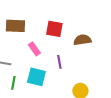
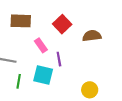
red square: (54, 29) -> (62, 24), turned 36
purple line: (59, 62) -> (59, 59), moved

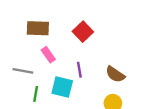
brown semicircle: (92, 36) -> (115, 74), moved, turned -138
pink rectangle: (41, 45) -> (48, 55), moved

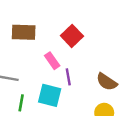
pink rectangle: (48, 55) -> (52, 61), moved

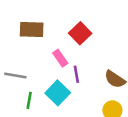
cyan square: (50, 95) -> (58, 93), turned 30

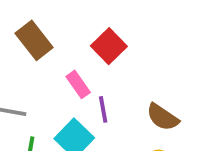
brown rectangle: (32, 30) -> (34, 40), turned 50

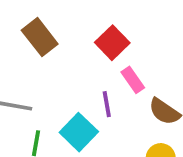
pink rectangle: (78, 84) -> (133, 80), moved

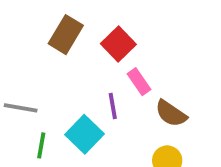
brown rectangle: (40, 37) -> (66, 35), moved, turned 69

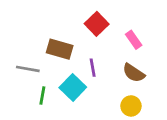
brown rectangle: (66, 35) -> (60, 49), moved, turned 75
pink rectangle: (139, 82) -> (134, 40), moved

